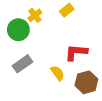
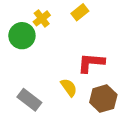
gray rectangle: (22, 64) -> (29, 100), moved, turned 72

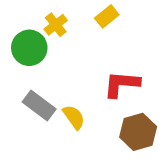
yellow semicircle: (69, 87) -> (74, 117), moved
gray rectangle: (29, 100) -> (39, 106), moved

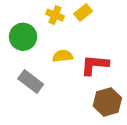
yellow cross: (56, 25) -> (55, 15), moved, turned -30
yellow semicircle: (74, 117) -> (63, 56), moved, turned -60

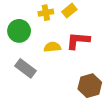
yellow cross: (55, 15) -> (46, 13), turned -32
red L-shape: (95, 65) -> (78, 41), moved

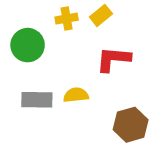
yellow semicircle: (52, 47) -> (76, 95), moved
gray rectangle: (25, 68) -> (37, 100), turned -36

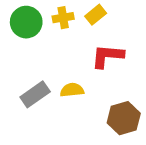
green circle: (28, 45) -> (26, 22), moved
gray rectangle: (37, 100) -> (35, 94), turned -36

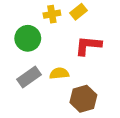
green circle: (26, 22) -> (28, 38), moved
brown hexagon: (124, 118) -> (83, 99), moved

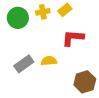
green circle: (28, 38) -> (18, 18), moved
brown hexagon: (83, 99) -> (85, 82), moved

